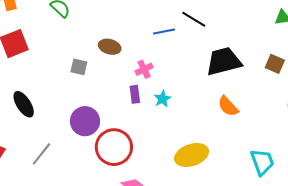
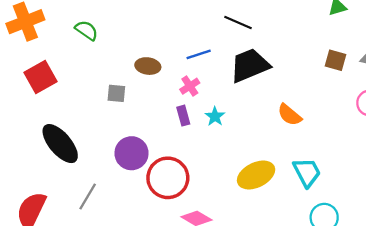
blue line: (164, 32) -> (199, 54), moved
black trapezoid: (224, 61) -> (250, 65), moved
black ellipse: (24, 104) -> (60, 144), size x1.4
cyan trapezoid: (262, 162) -> (307, 172), moved

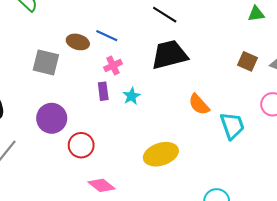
blue line: (199, 54) -> (107, 36), moved, turned 35
gray square: (116, 93) -> (46, 62), size x1.5
cyan trapezoid: (307, 172) -> (232, 126), moved
red circle: (168, 178) -> (81, 145), size x0.7

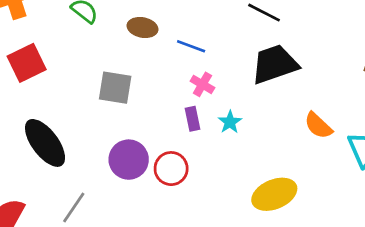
brown ellipse: (78, 42) -> (143, 27), moved
pink cross: (113, 66) -> (202, 84), turned -30
red circle: (81, 145) -> (171, 169), moved

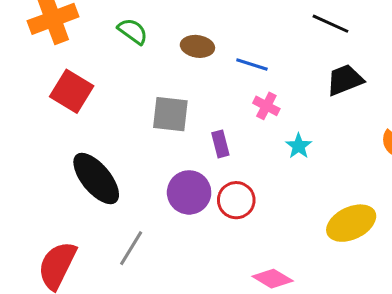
red square: (27, 63) -> (72, 91), turned -30
black trapezoid: (275, 64) -> (345, 80), size x0.7
purple rectangle: (193, 119) -> (220, 144), moved

